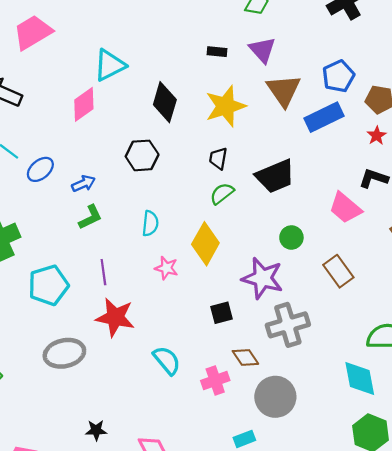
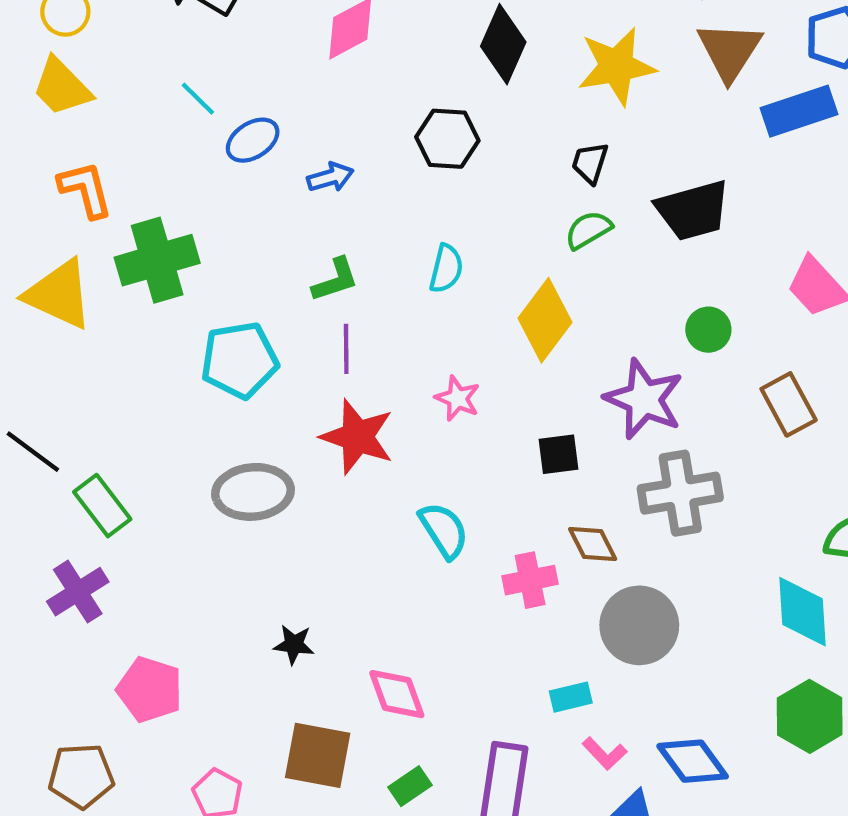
green L-shape: (90, 217) -> (335, 280), moved
pink star: (166, 268) -> (458, 398), moved

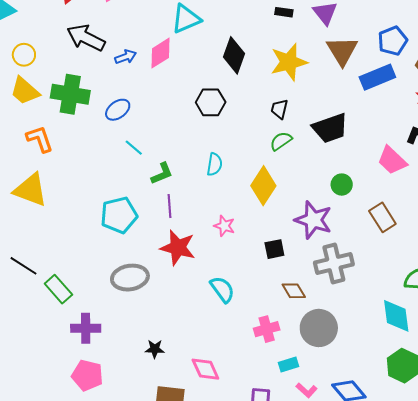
cyan line: (198, 99) -> (134, 148), moved
blue arrow: (330, 177) -> (126, 57), moved
green cross: (157, 260) -> (70, 94), moved, turned 30
pink cross: (530, 580) -> (267, 329), moved
purple cross: (78, 592) -> (86, 328), moved, turned 36

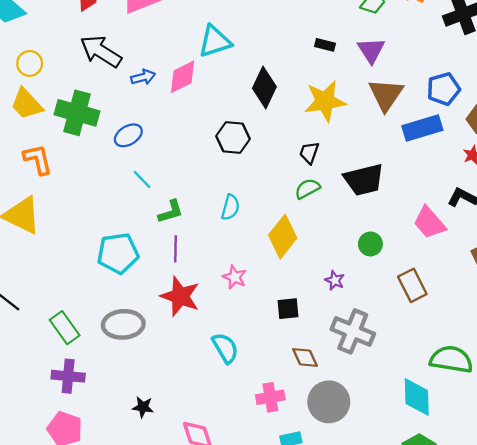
purple star: (313, 220) -> (335, 280), size x0.5
gray cross: (334, 264) -> (353, 331), turned 30
green rectangle: (58, 289) -> (65, 328), moved

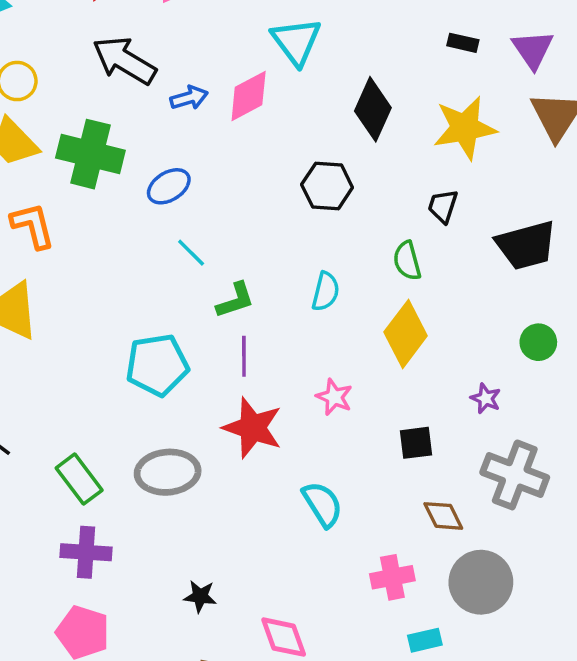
cyan triangle: (215, 41) -> (296, 41), turned -48
green semicircle: (307, 189) -> (407, 261), moved, turned -75

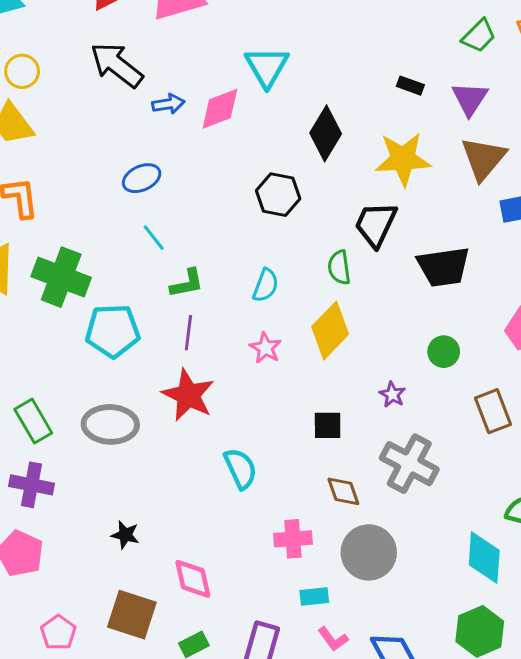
green cross: (90, 154) -> (61, 277), moved
black trapezoid: (443, 206) -> (376, 224), size x1.6
pink star: (334, 397) -> (265, 348), moved

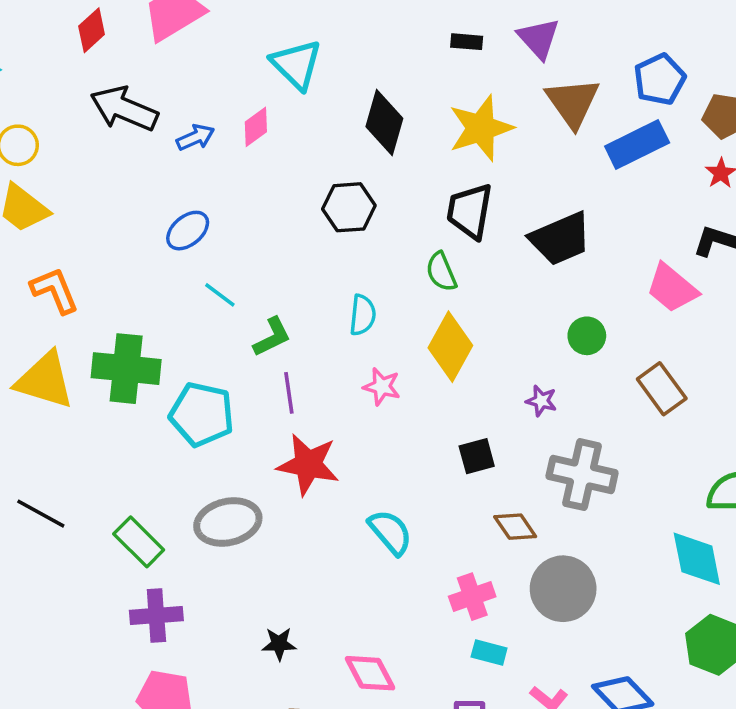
pink diamond: (220, 109) -> (256, 127), size x0.7
cyan pentagon: (113, 331) -> (202, 414), turned 30
cyan rectangle: (314, 596) -> (489, 652), moved, turned 36

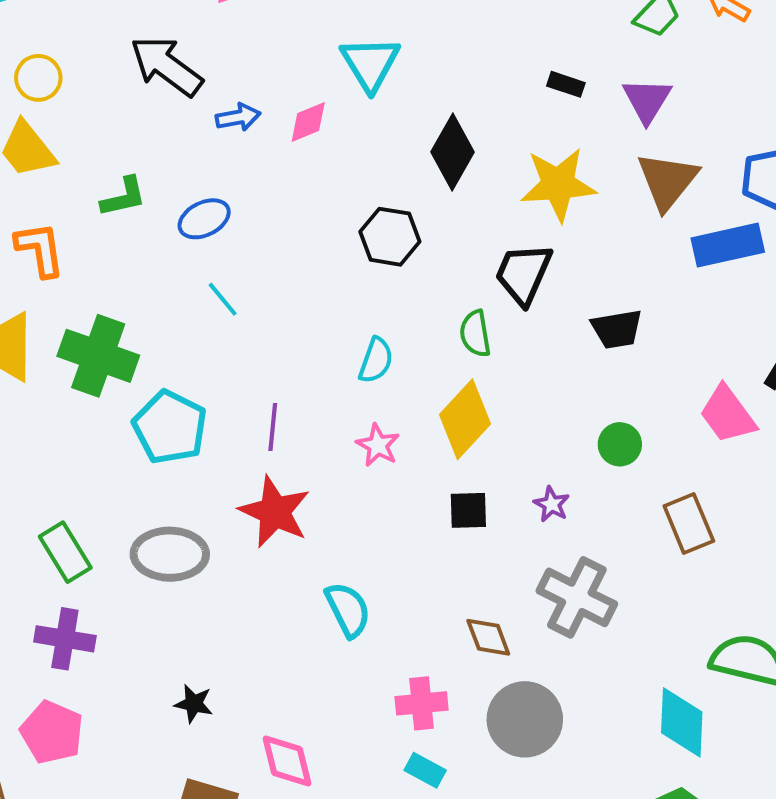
black trapezoid: (560, 239) -> (617, 329), size x0.7
green L-shape: (272, 337) -> (124, 197), moved
black square: (477, 456) -> (468, 510), moved

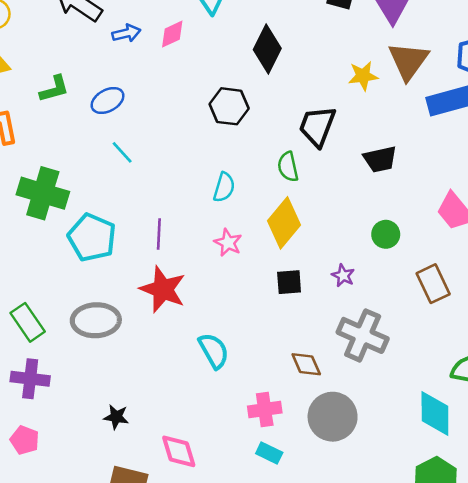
yellow star: (558, 184) -> (363, 76), moved, size x0.6
pink pentagon: (52, 732) -> (25, 440), size x0.7

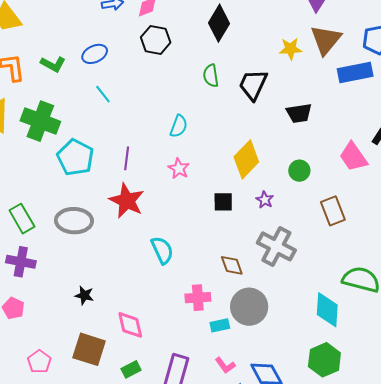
green L-shape: (54, 89) -> (53, 64), moved, turned 40
black hexagon: (229, 106) -> (156, 40), moved
green semicircle: (288, 167) -> (211, 76), moved
yellow diamond: (284, 223) -> (246, 159), moved
cyan rectangle: (269, 453) -> (220, 325), moved, turned -42

